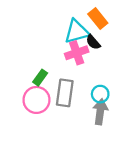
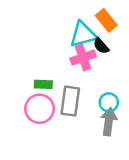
green rectangle: (40, 78) -> (43, 84), turned 56

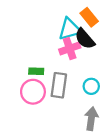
black semicircle: (101, 46) -> (85, 39), size x1.5
gray arrow: (109, 122) -> (91, 119), moved

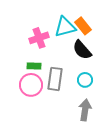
orange rectangle: (89, 17) -> (83, 26), moved
black semicircle: (85, 39) -> (82, 50), moved
pink cross: (70, 49) -> (39, 38), moved

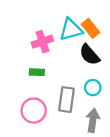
gray rectangle: (55, 79) -> (66, 100), moved
pink circle: (31, 85) -> (34, 111), moved

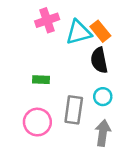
pink cross: (42, 42) -> (47, 20), moved
black semicircle: (89, 55) -> (99, 60), turned 30

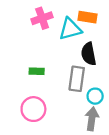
orange rectangle: (100, 31) -> (87, 17), moved, turned -42
cyan circle: (103, 97) -> (95, 96), moved
gray rectangle: (74, 110) -> (77, 79), moved

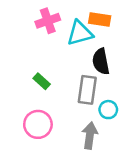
green rectangle: (37, 71) -> (42, 81), turned 40
gray arrow: (92, 119) -> (90, 136), moved

